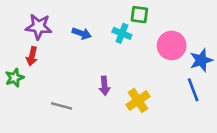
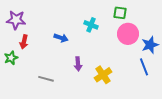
green square: (139, 15) -> (120, 13), moved
purple star: (39, 27) -> (16, 20), moved
blue arrow: (82, 33) -> (61, 38), moved

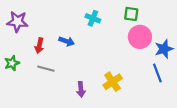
cyan cross: (91, 25) -> (93, 18), moved
red arrow: (24, 42) -> (39, 46), moved
purple arrow: (78, 64) -> (81, 89), moved
gray line: (46, 79) -> (46, 69), moved

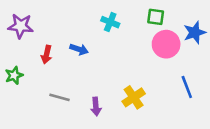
blue star: (164, 49) -> (195, 32), moved
gray line: (46, 69) -> (60, 97), moved

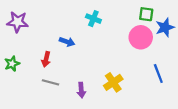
green square: (156, 17) -> (146, 14), moved
red arrow: (47, 55) -> (46, 59), moved

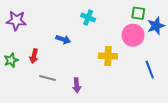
red arrow: (46, 59) -> (34, 56), moved
yellow cross: (113, 82) -> (108, 56), moved, turned 36

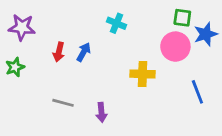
blue arrow: (63, 39) -> (84, 52), turned -80
red arrow: (34, 56) -> (59, 52), moved
green star: (11, 60) -> (15, 67), moved

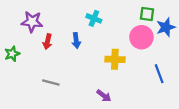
purple star: (22, 27) -> (32, 22), moved
blue arrow: (84, 52) -> (76, 41), moved, turned 144
purple arrow: (101, 112) -> (104, 96), moved, turned -48

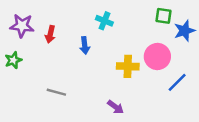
purple star: (32, 22) -> (22, 26), moved
pink circle: (141, 37) -> (157, 57), moved
red arrow: (47, 42) -> (50, 34), moved
blue line: (159, 74) -> (177, 82), turned 66

